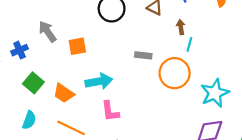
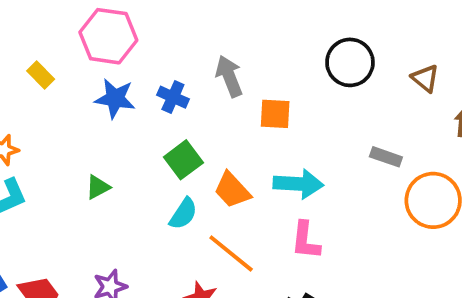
blue cross: (20, 50) -> (173, 97), turned 35
cyan semicircle: (29, 120) -> (183, 214), moved

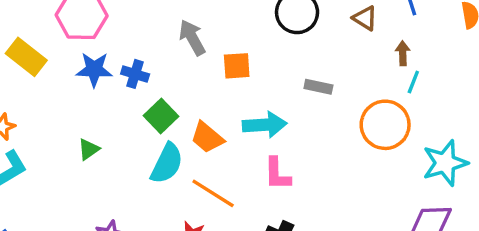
yellow rectangle: (41, 75) -> (26, 57), size x1.6
blue cross: (173, 97) -> (135, 74), moved
gray rectangle: (386, 157) -> (318, 87), moved
cyan semicircle: (183, 214) -> (167, 163), size x1.4

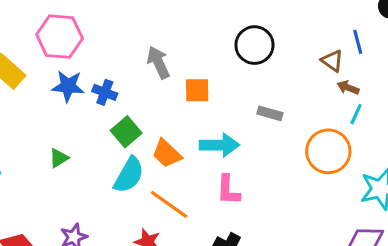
brown triangle: (365, 18) -> (332, 61), moved
brown arrow: (403, 53) -> (348, 88), turned -70

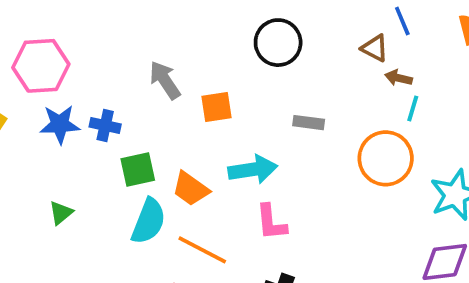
green square: (126, 132) -> (138, 169), turned 36

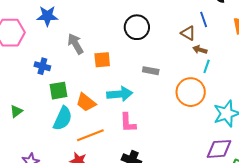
blue star: (60, 124) -> (47, 16), moved
orange line: (202, 250) -> (90, 135), turned -52

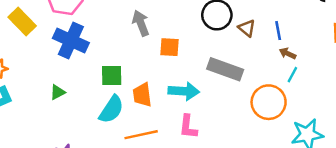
blue line: (204, 19) -> (278, 31), moved
brown triangle: (188, 33) -> (247, 28), moved
blue cross: (42, 66) -> (71, 40), moved, size x1.8
gray rectangle: (151, 71) -> (225, 69), size x1.8
orange trapezoid: (86, 102) -> (142, 95), turned 35

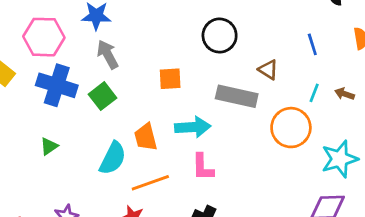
gray arrow: (141, 23) -> (108, 54), moved
brown triangle: (247, 28) -> (268, 70), moved
blue line: (278, 31) -> (312, 44), moved
brown arrow: (288, 53) -> (345, 94), moved
green square: (112, 76) -> (102, 96), moved, turned -30

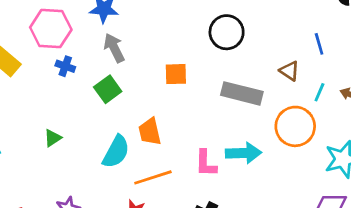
brown triangle: (268, 70) -> (289, 71), moved
blue cross: (57, 85) -> (65, 66), moved, size x0.5
cyan arrow: (193, 127) -> (243, 153), moved

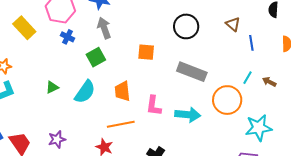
brown triangle: (289, 71) -> (233, 24), moved
cyan semicircle: (116, 152) -> (85, 92), moved
pink L-shape: (206, 163) -> (154, 106), moved

